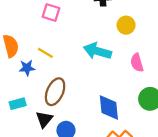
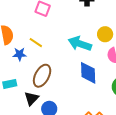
yellow circle: (126, 25) -> (105, 34), moved
blue diamond: (109, 107) -> (88, 73), moved

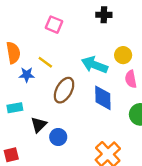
brown ellipse: (42, 76) -> (64, 90), moved

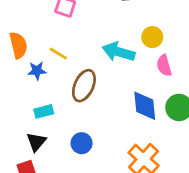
blue diamond: (103, 98) -> (145, 106), moved
cyan rectangle: (15, 108) -> (44, 111), moved
black triangle: (39, 125) -> (36, 142), moved

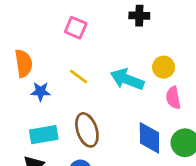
yellow line: (58, 54) -> (79, 77), moved
brown ellipse: (84, 86) -> (87, 130), moved, turned -48
cyan rectangle: (44, 111) -> (44, 135), size x1.4

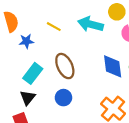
cyan rectangle: (44, 135) -> (33, 73), turned -36

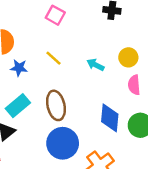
cyan arrow: (90, 24) -> (95, 65), size x0.6
blue circle: (63, 98) -> (63, 143), moved, size x1.6

